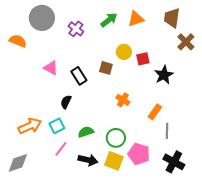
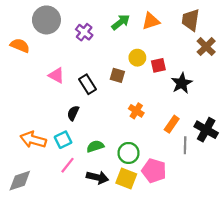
orange arrow: (30, 126) -> (33, 140), turned -140
black cross: (174, 162) -> (206, 130), moved

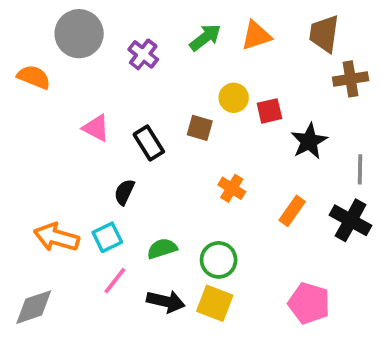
brown cross: (206, 47) -> (351, 79), turned 36
gray line: (185, 145) -> (360, 169), moved
pink pentagon: (154, 171) -> (309, 303), moved

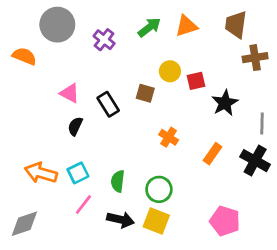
black semicircle: (124, 192) -> (75, 126), moved
green semicircle: (162, 249) -> (118, 181), turned -65

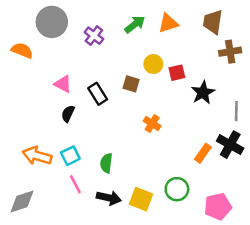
orange rectangle: (213, 154) -> (203, 153), moved
green circle: (159, 189) -> (177, 189), moved
pink line: (83, 205) -> (75, 184), turned -66
pink pentagon: (225, 221) -> (218, 206), moved, turned -30

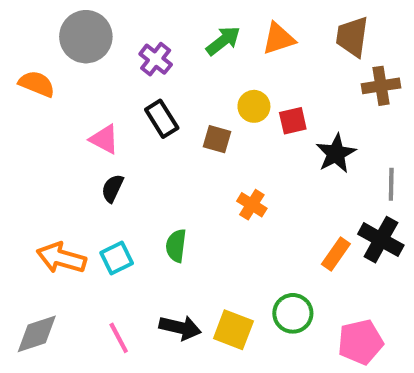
black rectangle: (98, 94) -> (162, 119), moved
green semicircle: (106, 163) -> (176, 246), moved
pink line: (75, 184) -> (119, 338), moved

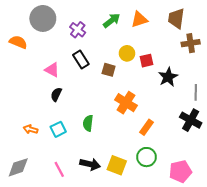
orange cross: (252, 205) -> (126, 103), size x1.5
orange rectangle: (336, 254) -> (147, 127), moved
orange arrow: (61, 258) -> (31, 129), size x0.6

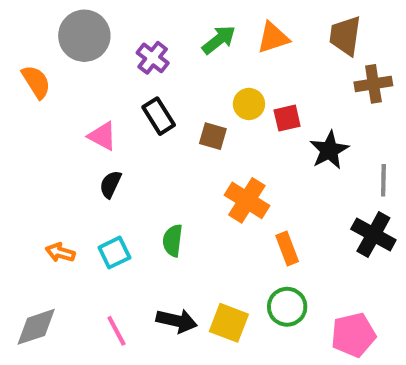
orange semicircle: (18, 42) -> (36, 82), turned 36
orange rectangle: (147, 127) -> (287, 249), turned -56

